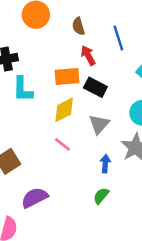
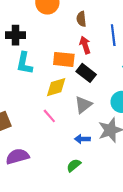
blue arrow: (105, 164) -> (82, 139), turned -104

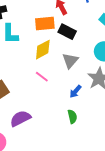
blue arrow: (82, 139) -> (75, 91), turned -40
green semicircle: (74, 165) -> (72, 117), turned 128

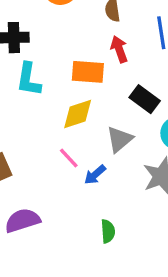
black rectangle: (67, 32) -> (145, 99), moved
blue arrow: (75, 91) -> (95, 175), moved

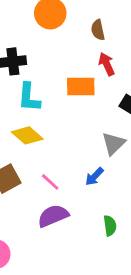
yellow diamond: (78, 114) -> (27, 135), moved, turned 64
pink line: (69, 158) -> (50, 182), moved
purple semicircle: (22, 221) -> (53, 216), moved

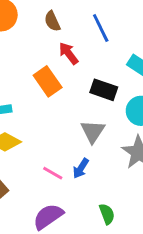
orange rectangle: (81, 86) -> (48, 81), turned 68
pink line: (50, 182) -> (53, 173), moved

